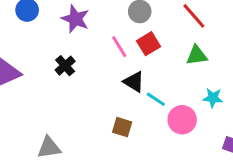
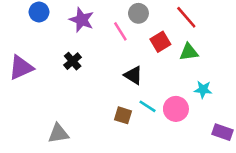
red square: (148, 44) -> (160, 42), moved
pink line: (119, 47) -> (120, 31), moved
cyan line: (156, 99) -> (148, 106), moved

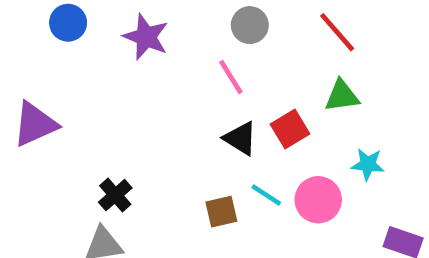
pink line: (120, 31) -> (231, 77), moved
red square: (160, 42) -> (290, 129), moved
black cross: (73, 61) -> (115, 195), moved
brown square: (123, 115) -> (221, 212), turned -30

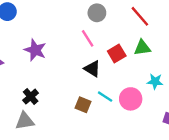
purple star: (146, 37) -> (35, 50), moved
red square: (290, 129) -> (117, 54), moved
brown square: (221, 212) -> (83, 105), turned 35

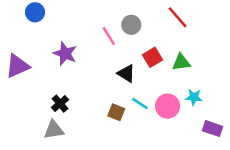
gray circle: (97, 13) -> (131, 25), moved
pink line: (88, 38) -> (109, 36), moved
green triangle: (142, 48) -> (181, 62), moved
cyan star: (155, 81) -> (194, 97), moved

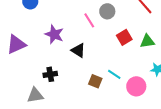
black triangle: (126, 74) -> (78, 50), moved
black cross: (60, 104) -> (50, 74), turned 32
pink circle: (168, 106) -> (136, 86), moved
gray triangle: (54, 130) -> (35, 95), moved

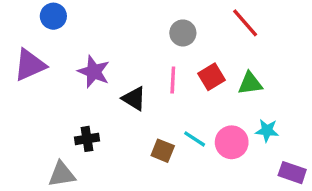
pink line: (89, 20) -> (173, 80), moved, turned 35
purple triangle: (16, 44) -> (30, 65), moved
pink circle: (136, 86) -> (232, 142), moved

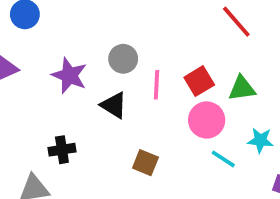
gray circle: (183, 33) -> (123, 59), moved
cyan line: (195, 139) -> (223, 159), moved
pink circle: (232, 142) -> (207, 120), moved

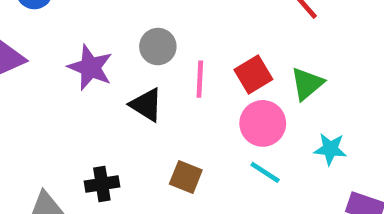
green triangle: (242, 88) -> (307, 84), turned -32
black cross: (62, 150) -> (102, 184), moved
cyan line: (223, 159) -> (265, 172), moved

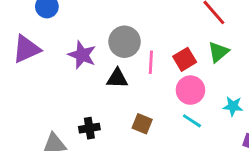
gray circle: (158, 47) -> (125, 42), size x1.4
green triangle: (307, 84) -> (218, 52), moved
black triangle: (146, 105) -> (117, 78), turned -30

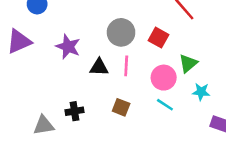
gray circle: (125, 42) -> (121, 32), moved
green triangle: (218, 52) -> (188, 63), moved
red square: (185, 59) -> (158, 38), moved, turned -30
pink line: (151, 62) -> (126, 66), moved

